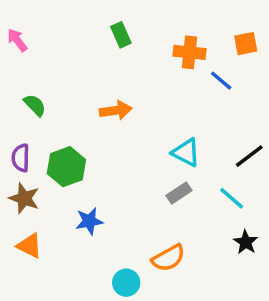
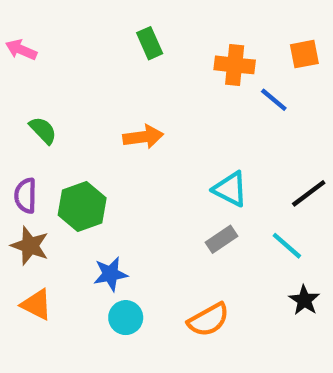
pink arrow: (17, 40) -> (21, 50), turned -30
cyan circle: (126, 283) -> (126, 318), moved

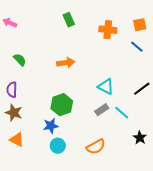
blue line: (274, 100) -> (137, 47), moved
green hexagon: (82, 206) -> (62, 105), moved
cyan line: (287, 246) -> (122, 113), moved

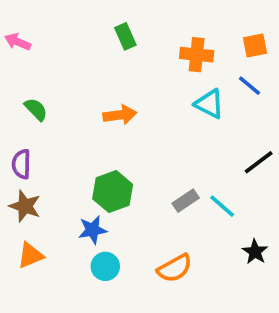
cyan triangle: (106, 87) -> (209, 104), moved
orange triangle: (17, 140) -> (30, 255), turned -49

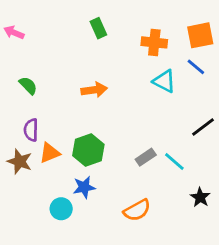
orange square: (255, 45) -> (200, 35), size x1.4
purple semicircle: (21, 164) -> (31, 130), moved
blue star: (93, 230) -> (84, 187), moved
orange triangle: (30, 255) -> (50, 153), moved
cyan circle: (105, 266) -> (61, 209), moved

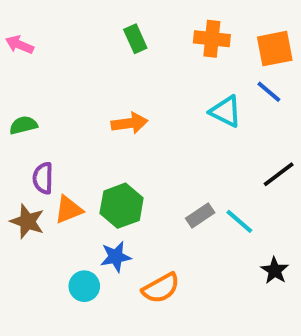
orange cross: (154, 42) -> (212, 39), moved
green semicircle: (28, 85) -> (23, 125), moved, turned -60
orange semicircle: (137, 210) -> (161, 288), moved

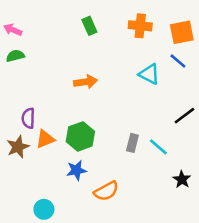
green semicircle: (23, 125) -> (15, 56), moved
gray rectangle: (200, 215) -> (132, 143), turned -42
brown star: (27, 221) -> (18, 147), turned 30
cyan circle: (84, 286) -> (44, 209), moved

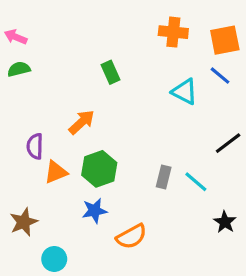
green rectangle: (89, 26) -> (111, 72), moved
orange arrow: (86, 82) -> (82, 122), moved, turned -35
brown star: (18, 147) -> (24, 222), moved

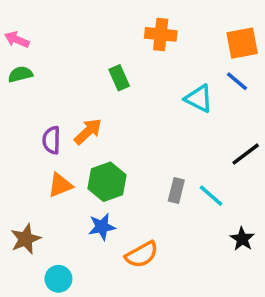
orange cross: (173, 32) -> (161, 34), moved
purple semicircle: (35, 146) -> (52, 140), moved

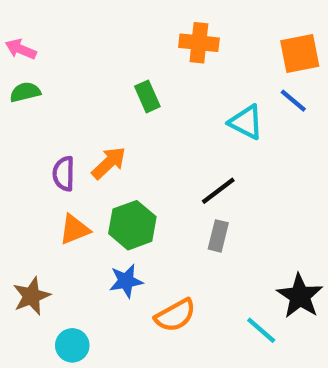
black line: (246, 154) -> (218, 191), moved
cyan line: (211, 196) -> (261, 330), moved
black star: (242, 239) -> (300, 296), size x1.5

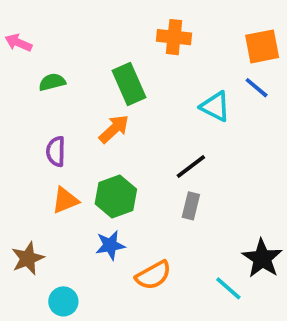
green semicircle: (25, 92) -> (52, 82), moved
green rectangle: (147, 96) -> (129, 84), size x1.5
orange arrow: (109, 163) -> (114, 129), moved

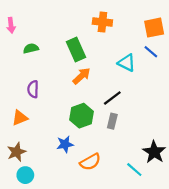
pink arrow: (18, 43) -> (11, 25), turned -120
orange arrow: (114, 129) -> (81, 76), moved
green hexagon: (116, 196) -> (81, 116), moved
orange triangle: (65, 200) -> (20, 118), moved
cyan circle: (63, 301) -> (25, 175), moved

